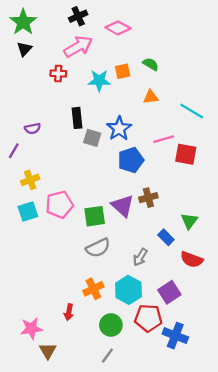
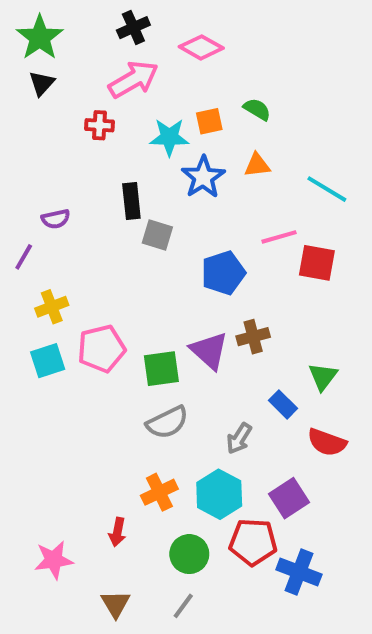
blue star: (119, 129) -> (203, 177), moved
brown triangle: (48, 351) -> (115, 604), moved

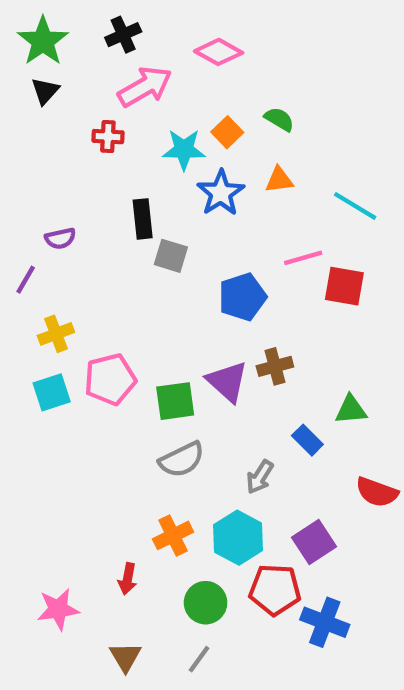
black cross: (133, 28) -> (123, 35), moved
orange square: (209, 121) -> (227, 132), turned -32
green triangle: (323, 377) -> (351, 410), turned 48
red semicircle: (327, 442) -> (377, 492), moved

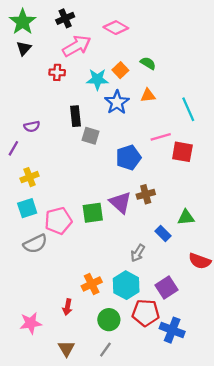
cyan line: (355, 206) -> (188, 109), turned 35
pink pentagon: (110, 379) -> (58, 221), moved
gray semicircle: (182, 460) -> (35, 244), moved

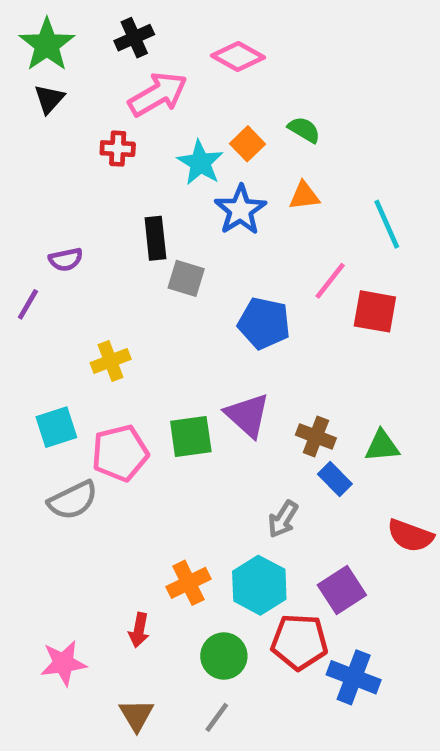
cyan star: (97, 79) -> (200, 163), turned 30
pink line: (161, 137) -> (330, 281), turned -36
blue pentagon: (128, 158) -> (264, 323), turned 30
yellow cross: (30, 177) -> (111, 361), moved
brown cross: (146, 194) -> (316, 437), moved, turned 36

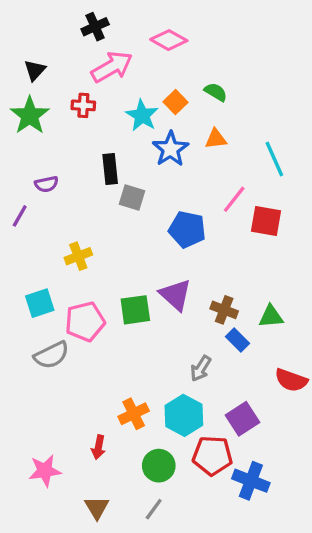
green star: (47, 45) -> (30, 115), moved

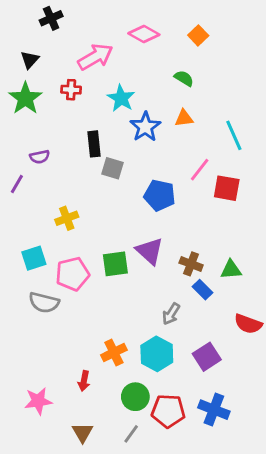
black cross: (95, 27) -> (51, 18), moved
orange square: (176, 102) -> (198, 35), moved
gray semicircle: (52, 355) -> (44, 302), turned 40
red pentagon: (212, 456) -> (168, 411), moved

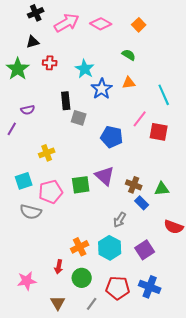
pink arrow: (95, 57) -> (67, 23), moved
black triangle: (30, 60) -> (33, 42), moved, turned 32
green circle: (135, 397) -> (82, 278), moved

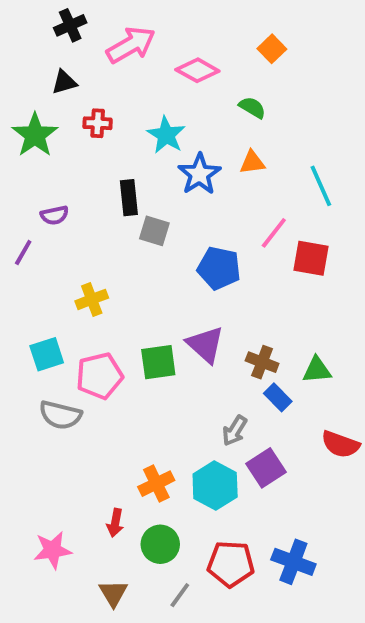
pink diamond: (101, 24) -> (197, 70), moved
purple square: (145, 250) -> (266, 468), moved

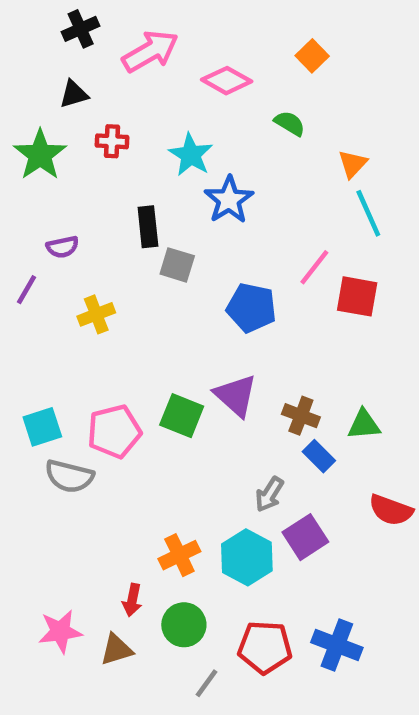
orange triangle: (252, 162) -> (353, 164), moved, turned -40
yellow cross: (92, 299) -> (96, 314), moved
cyan square: (47, 354) -> (42, 427), moved
green square: (158, 362) -> (182, 416), turned 30
brown triangle: (113, 593) -> (116, 649), moved, turned 44

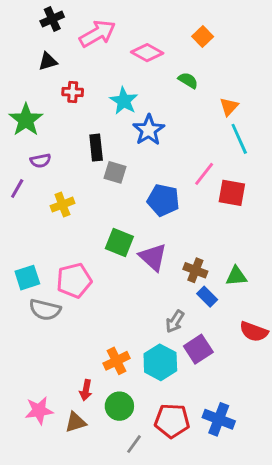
green star: (40, 155) -> (26, 120), moved
green square: (182, 416) -> (119, 243), moved

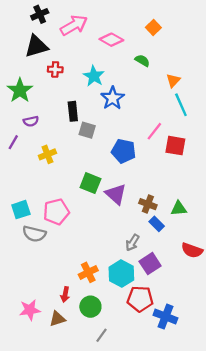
black triangle: (48, 61) -> (36, 46), size x1.6
red pentagon: (172, 421) -> (140, 299), moved

